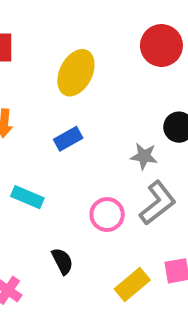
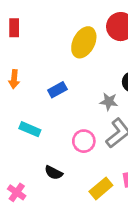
yellow ellipse: (76, 73) -> (84, 42), moved
black semicircle: (62, 261) -> (54, 173), turned 144

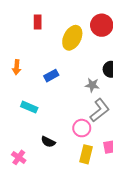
red rectangle: (14, 28) -> (38, 22), moved
pink circle: (84, 141) -> (82, 128), moved
yellow rectangle: (101, 188) -> (86, 154), turned -36

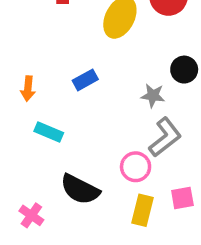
orange arrow: (17, 67) -> (28, 89), moved
black semicircle: (48, 142) -> (80, 189), size x1.6

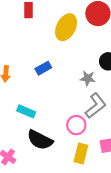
cyan rectangle: (49, 132) -> (26, 111), moved

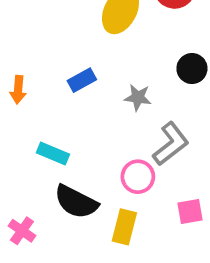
gray star: (88, 78) -> (138, 97), moved
yellow rectangle: (81, 154) -> (124, 227), moved

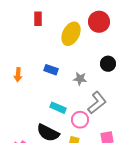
blue rectangle: (82, 80) -> (51, 70), turned 48
cyan rectangle: (53, 154) -> (58, 108), moved

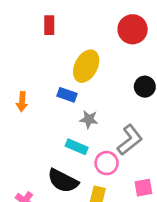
yellow ellipse: (71, 34) -> (86, 66), moved
gray star: (80, 79) -> (89, 119), moved

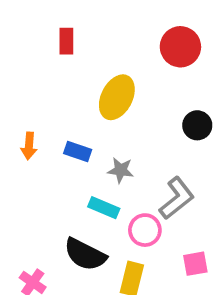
blue rectangle: (67, 95) -> (78, 152), moved

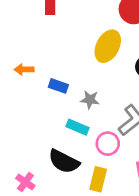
yellow ellipse: (117, 97) -> (108, 46), moved
orange arrow: (29, 146) -> (24, 70), moved, turned 84

